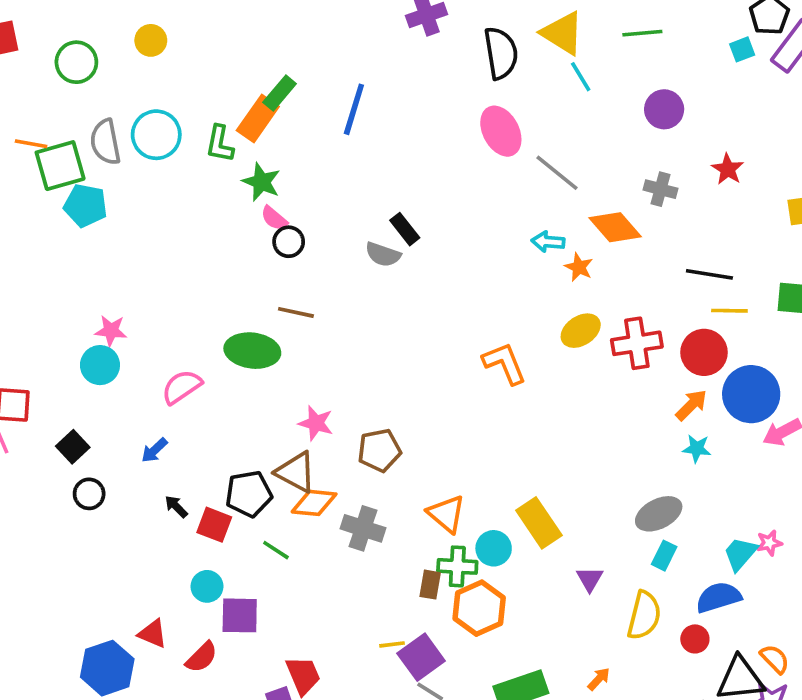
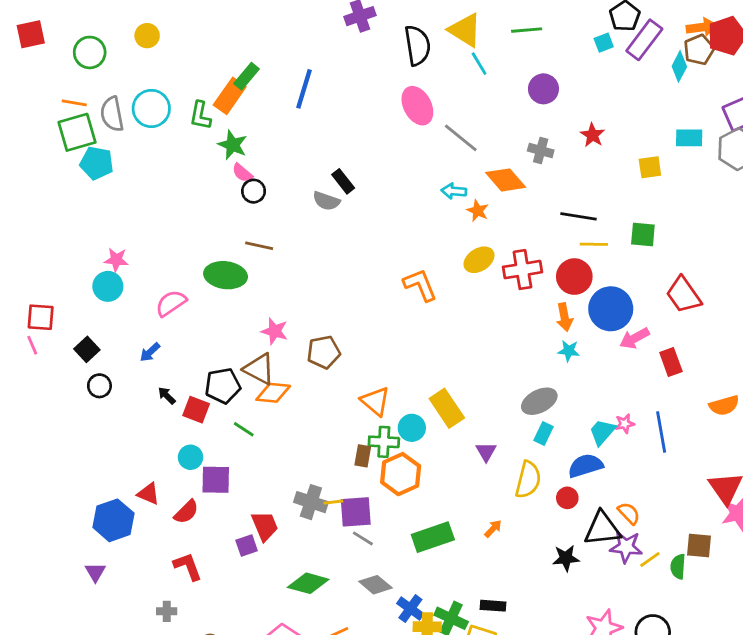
orange line: (31, 144) -> (74, 103), moved
orange arrow: (691, 405) -> (564, 317), turned 124
gray cross: (363, 528) -> (311, 502), moved
purple square: (421, 657) -> (356, 512), turned 32

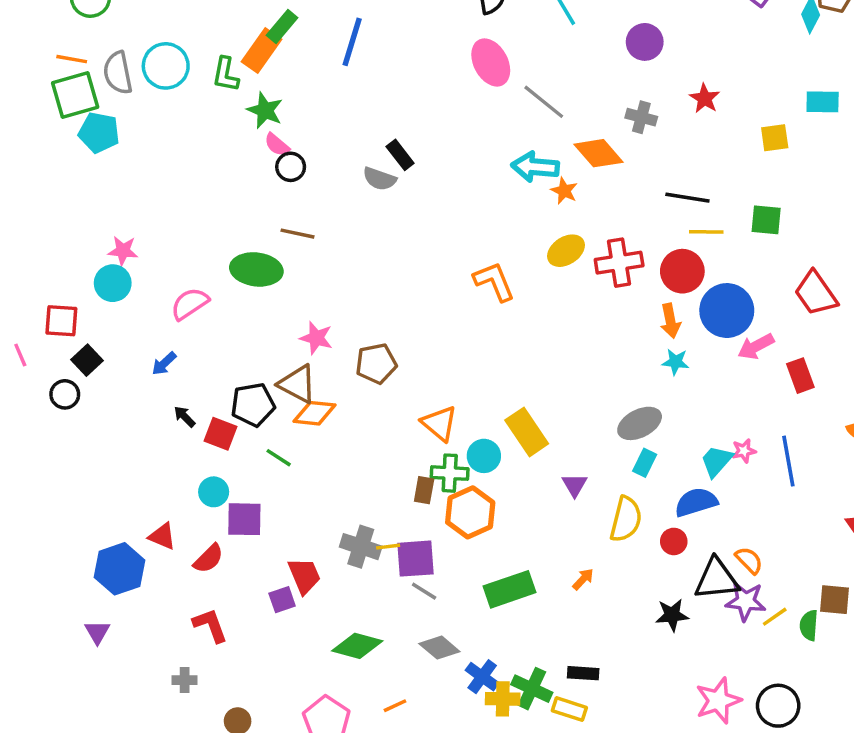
cyan arrow: (454, 191) -> (535, 167), size x1.5
red square: (41, 317) -> (61, 321), moved
black circle: (99, 386) -> (65, 394), moved

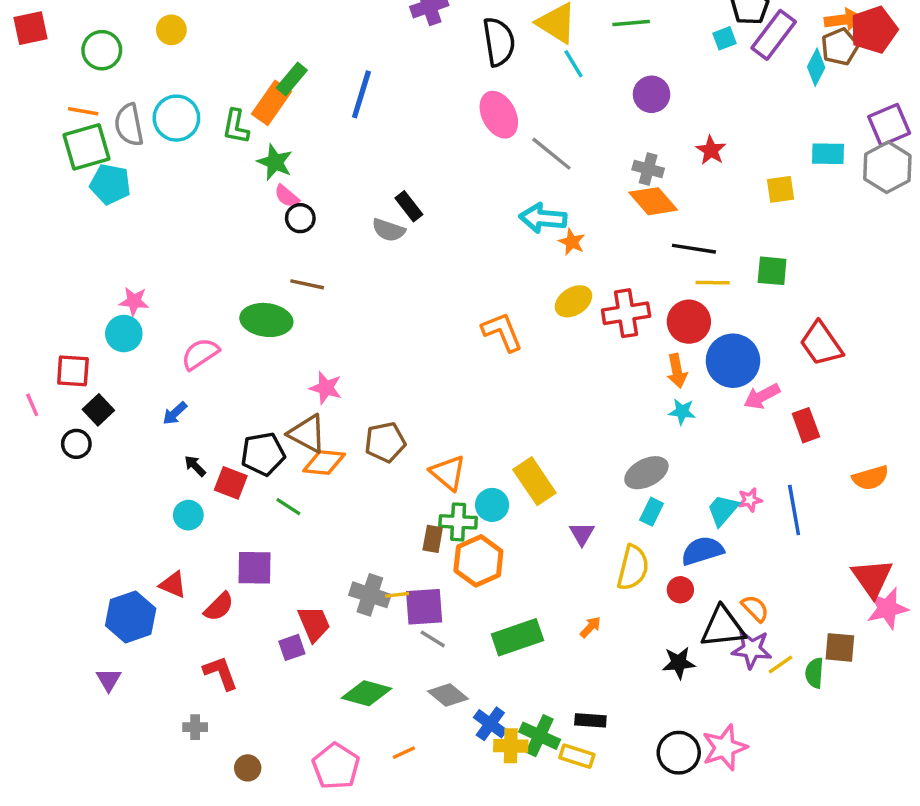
orange diamond: (599, 153) -> (653, 201), moved
brown pentagon: (376, 364) -> (385, 442), moved
cyan circle: (214, 492) -> (188, 515), moved
black circle: (778, 706) -> (679, 753), moved

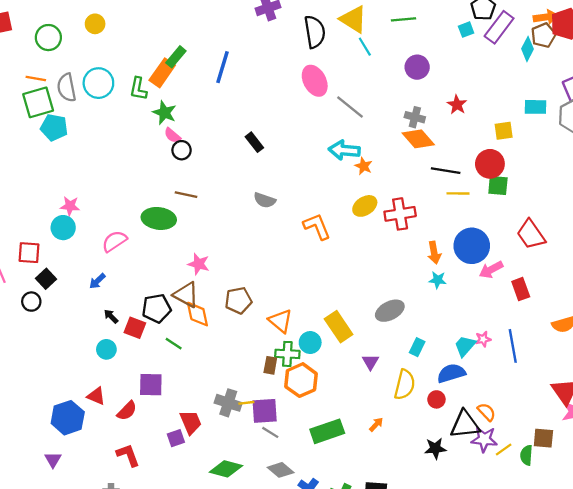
gray semicircle: (389, 230) -> (265, 200), moved
red circle: (689, 322) -> (490, 164), moved
orange diamond: (324, 463) -> (197, 314), turned 72
gray ellipse: (646, 473) -> (390, 311), moved

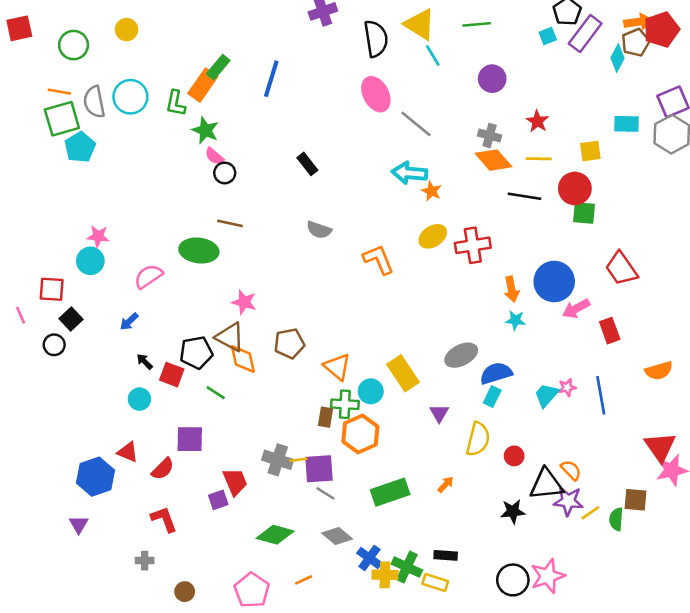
cyan pentagon: (54, 127) -> (80, 147), turned 30
yellow line: (458, 193) -> (539, 159), moved
blue semicircle: (451, 373) -> (496, 373), moved

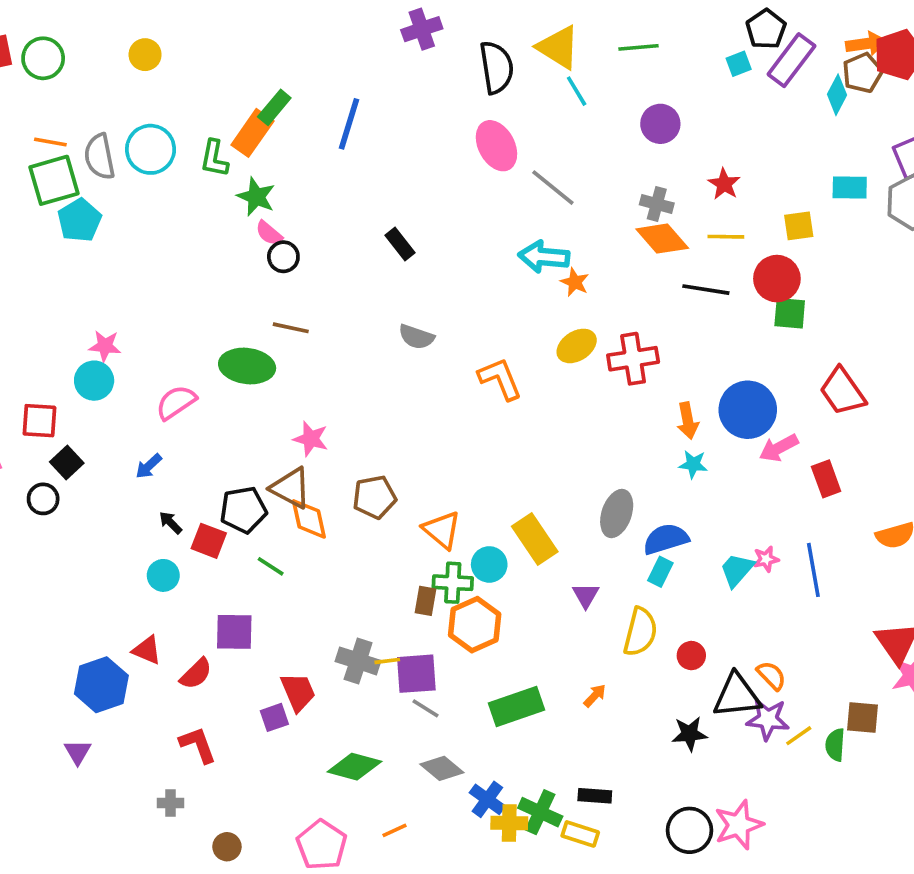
green circle: (74, 45) -> (43, 58), moved
gray ellipse: (461, 355) -> (617, 513), turned -44

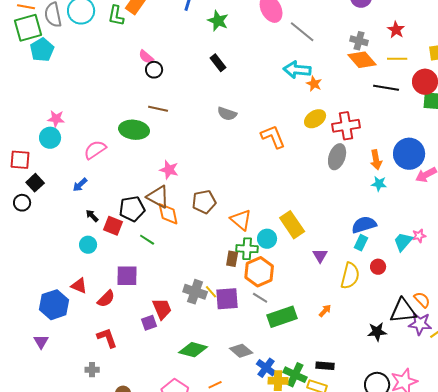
green star: (256, 197) -> (218, 21), moved
gray ellipse: (617, 513) -> (337, 157), moved
red circle: (691, 656) -> (378, 267), moved
yellow line: (387, 661) -> (211, 292), turned 56
gray line: (425, 708) -> (260, 298), moved

